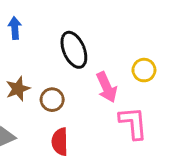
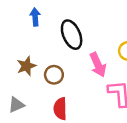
blue arrow: (15, 28) -> (35, 17), moved

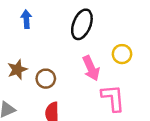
black ellipse: (72, 35) -> (82, 24), moved, turned 44

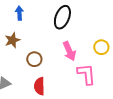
yellow circle: (122, 54) -> (101, 47), moved
brown star: (17, 70) -> (12, 40), moved

